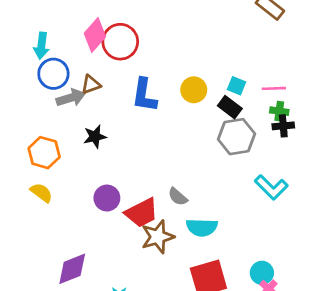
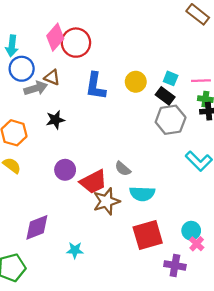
brown triangle: (91, 84) -> (52, 77), turned 42

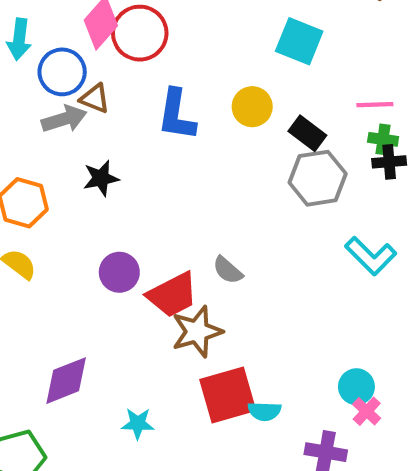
blue circle: (22, 69) -> (62, 72), moved
cyan square: (171, 78) -> (299, 41), moved, size x1.6
cyan semicircle: (142, 194) -> (264, 411), moved, size x0.7
red square: (148, 235) -> (228, 395), moved

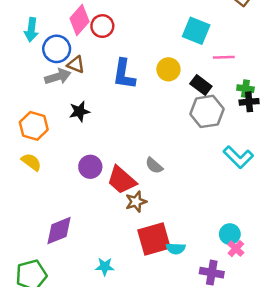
red circle: (140, 33) -> (102, 26), size x0.7
pink line: (375, 105) -> (224, 57), moved
red trapezoid: (172, 295) -> (122, 180), turned 68
brown star: (197, 332) -> (136, 202), size x0.7
cyan star: (138, 424) -> (105, 267), moved

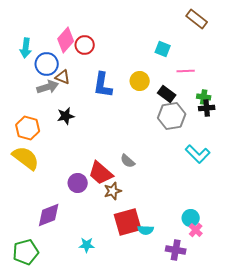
cyan square: (196, 31) -> (163, 49), size x0.7
yellow semicircle: (31, 162) -> (26, 158), size x1.6
purple circle: (90, 167) -> (78, 183), moved

